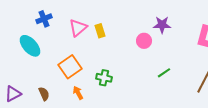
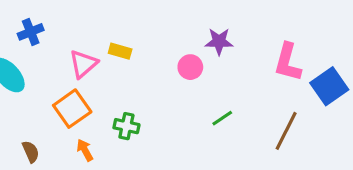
pink triangle: (78, 28) -> (83, 64), moved
yellow rectangle: (100, 31) -> (120, 51), turned -56

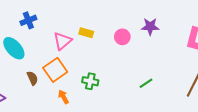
pink circle: (190, 67) -> (122, 37), moved
green line: (222, 118) -> (146, 83), moved
brown semicircle: (31, 152) -> (32, 78), moved

